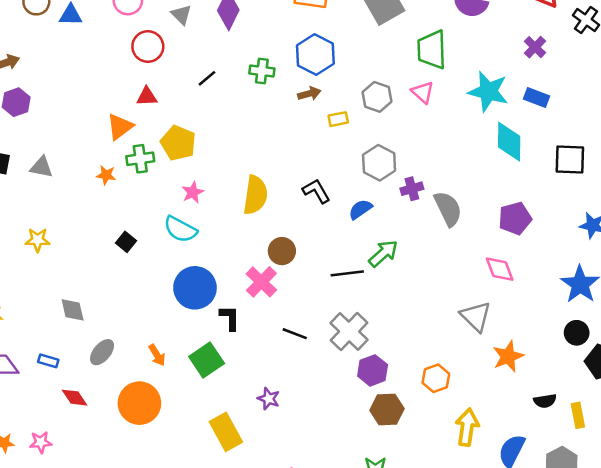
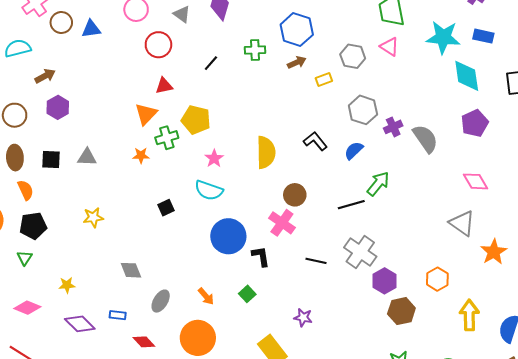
purple pentagon: (515, 218) -> (475, 123), moved
black square: (126, 242) -> (166, 208), turned 35
green square: (207, 360) -> (247, 294), size x0.6

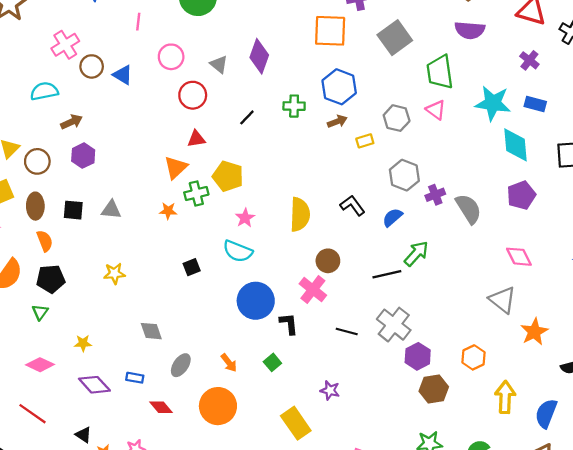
blue triangle: (91, 29) -> (123, 75), turned 36

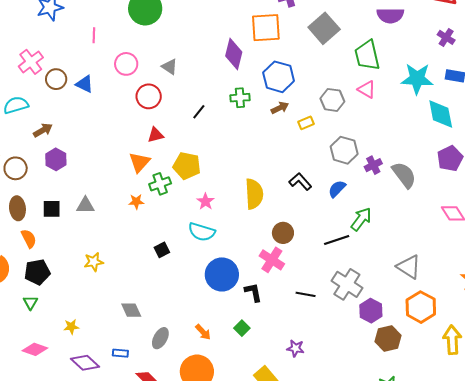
purple diamond: (259, 56) -> (234, 54), moved
gray triangle: (502, 300) -> (409, 267), moved
orange hexagon: (473, 357) -> (421, 307), size x1.4

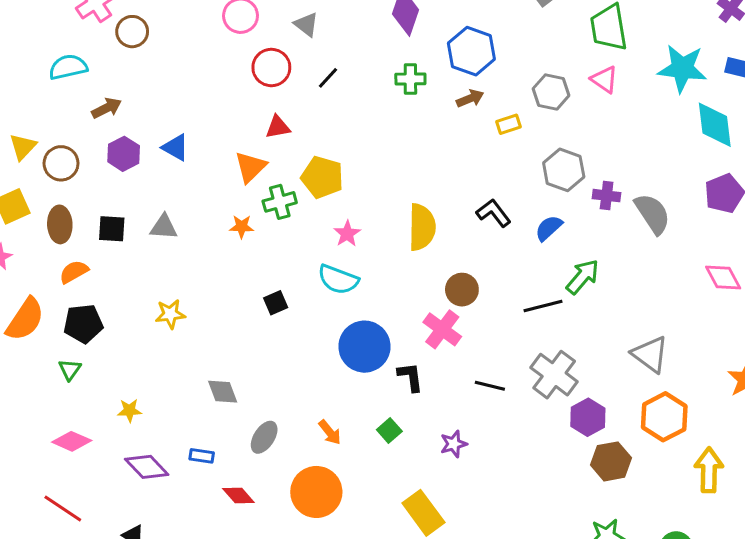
blue triangle: (85, 84) -> (176, 147), moved
black line: (199, 112) -> (328, 78), moved
purple cross: (373, 165) -> (607, 196), turned 30
orange semicircle: (29, 239) -> (74, 272), turned -96
purple star: (295, 348) -> (454, 444), moved, turned -30

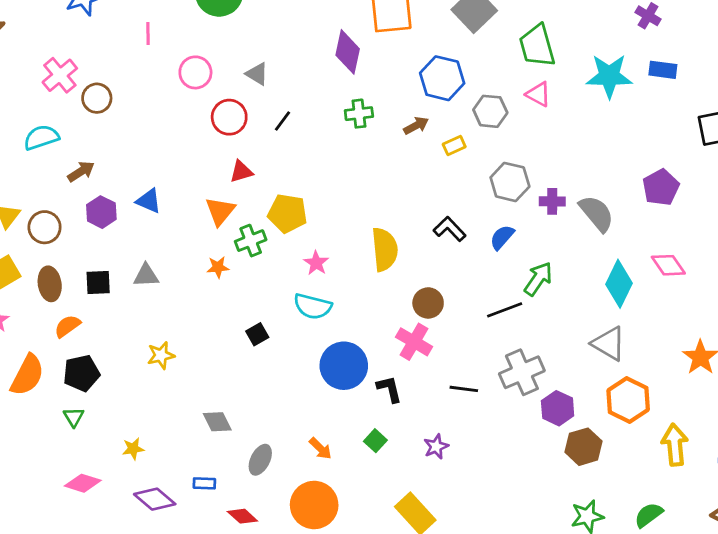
blue hexagon: (471, 51) -> (442, 78), moved
cyan diamond: (715, 125) -> (619, 284), moved, turned 39
gray cross: (554, 375) -> (522, 372), turned 36

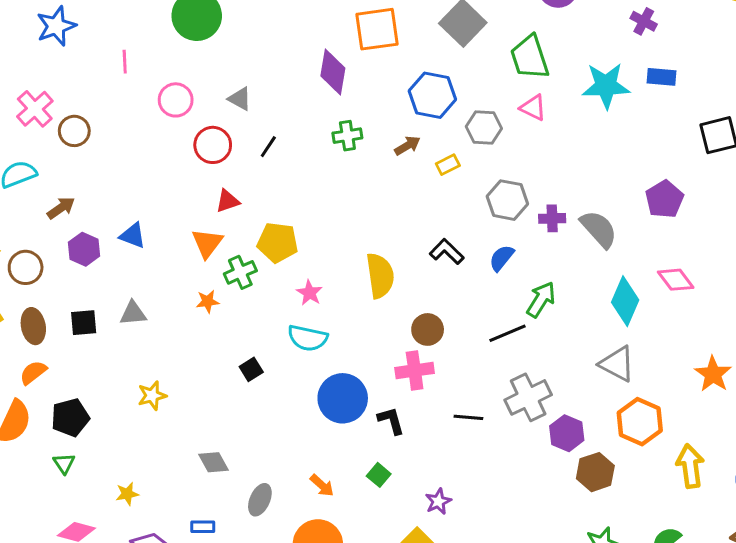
orange semicircle: (67, 326) -> (33, 372), moved
pink cross: (414, 342) -> (415, 370), turned -36
purple star: (436, 447) -> (438, 501), moved

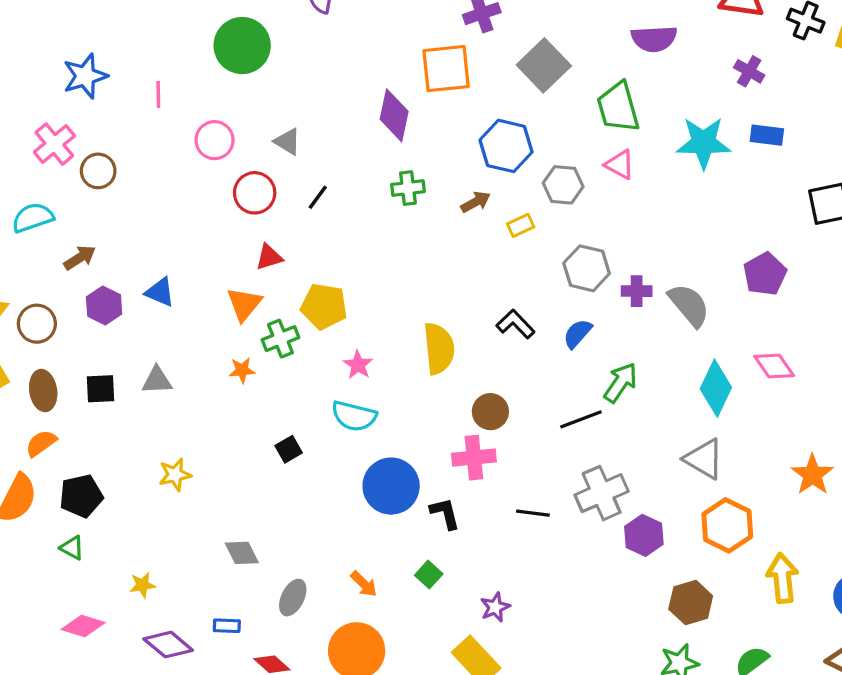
blue star: (56, 26) -> (85, 76), moved
green triangle: (64, 463) -> (72, 548), turned -30
brown hexagon: (595, 472) -> (691, 602), moved

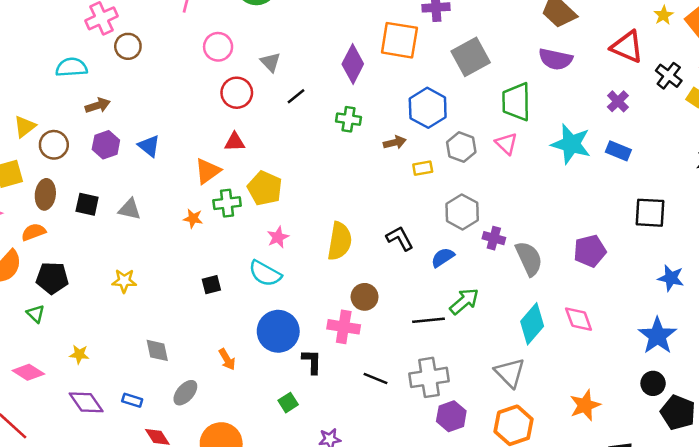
black line: (318, 197) -> (296, 96), moved
orange arrow: (364, 584) -> (227, 359), moved

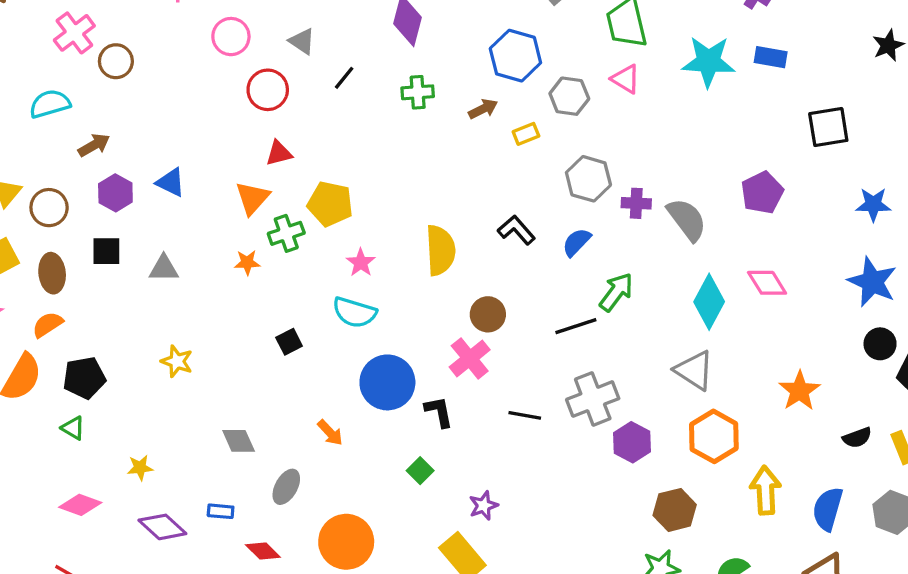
black square: (87, 204) -> (106, 251), moved
yellow star: (124, 281) -> (177, 361), turned 30
pink cross: (344, 327) -> (470, 358), turned -36

